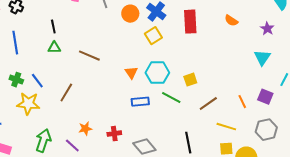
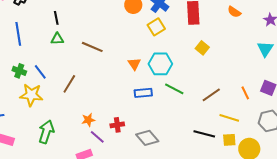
yellow square: (190, 80) -> (202, 48), moved, turned -32
black line: (188, 143) -> (204, 134), moved, turned -65
purple line: (72, 146) -> (97, 137), moved

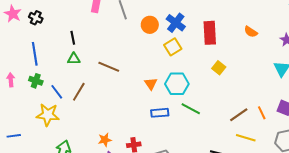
green cross: (19, 71) -> (36, 81), moved
brown line: (69, 84) -> (79, 92), moved
brown line: (211, 95) -> (239, 115), moved

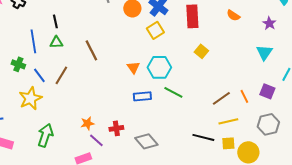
blue line: (35, 54) -> (33, 41), moved
brown line: (109, 67) -> (91, 50), turned 40
yellow star: (48, 115) -> (30, 98), turned -30
yellow line: (246, 138) -> (228, 121), turned -30

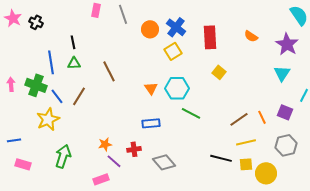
purple star: (269, 23) -> (287, 44), size x1.6
green cross: (18, 64) -> (36, 85), size x1.5
blue rectangle: (142, 96) -> (151, 123), moved

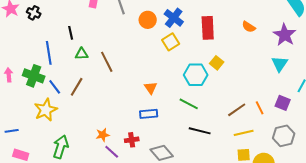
green triangle: (74, 63) -> (82, 54), moved
orange triangle: (151, 88) -> (151, 88), moved
cyan hexagon: (177, 88) -> (196, 75), moved
black line: (221, 158) -> (200, 131), moved

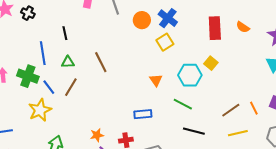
red rectangle: (208, 28) -> (215, 28), moved
green triangle: (82, 54) -> (68, 62), moved
orange triangle: (151, 88) -> (156, 80), moved

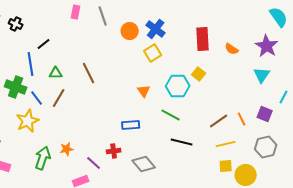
orange semicircle: (243, 27) -> (232, 49), moved
black line: (65, 33) -> (44, 44), moved, turned 64
orange star: (97, 135) -> (67, 149), moved

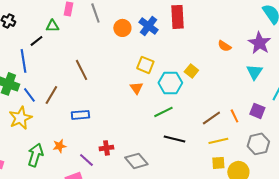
red rectangle: (203, 39) -> (177, 17), moved
yellow square: (153, 53) -> (145, 65), moved, turned -36
green triangle: (56, 73) -> (52, 26), moved
green line: (171, 115) -> (163, 112), turned -54
blue rectangle: (131, 125) -> (80, 115), moved

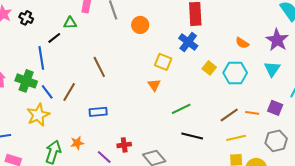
blue cross: (148, 26) -> (188, 42), moved
cyan hexagon: (170, 83) -> (235, 73), moved
orange line: (234, 116) -> (252, 113), turned -56

